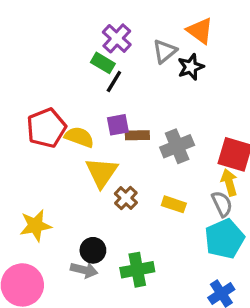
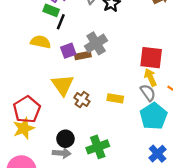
red pentagon: (46, 128) -> (27, 109), moved
yellow semicircle: (79, 137) -> (41, 42), moved
gray cross: (177, 146) -> (96, 43), moved

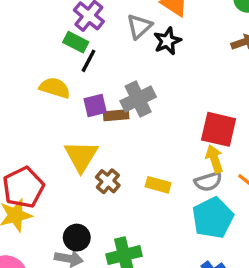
gray semicircle: (148, 93) -> (208, 182), turned 102

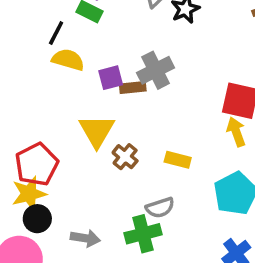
black line: (88, 61) -> (56, 33), moved
gray semicircle: (208, 182) -> (160, 208), moved
black circle: (77, 238) -> (37, 219), moved

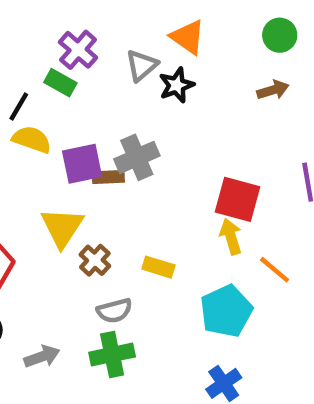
purple square: (111, 78) -> (82, 164), size x1.4
gray semicircle: (160, 208) -> (114, 311), moved
gray arrow: (85, 238) -> (42, 356), turned -32

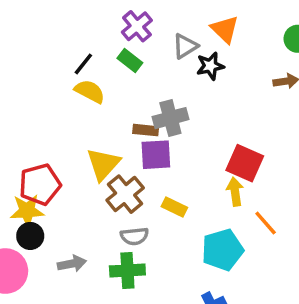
green rectangle: (60, 83) -> (130, 61), moved
purple square: (82, 164) -> (156, 155), moved
brown cross: (95, 260) -> (125, 194), size x1.5

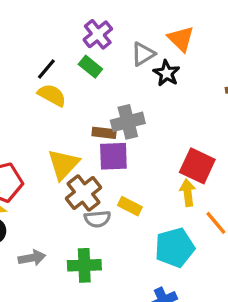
black star: (210, 66) -> (167, 73), turned -30
gray semicircle: (134, 236) -> (97, 219), moved

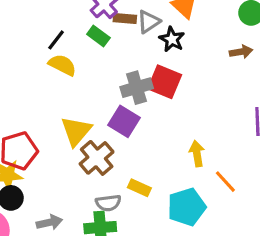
brown rectangle: (104, 133) -> (125, 19), moved
purple square: (113, 156) -> (124, 121), turned 36
red square: (197, 166) -> (165, 82), moved
yellow rectangle: (130, 206) -> (139, 188), moved
gray semicircle: (97, 219) -> (108, 203), moved

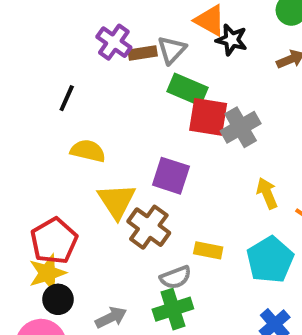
green rectangle: (98, 36) -> (188, 89), moved, size x1.4
black star: (172, 39) -> (232, 40), moved
yellow semicircle: (62, 65) -> (88, 151), moved
gray cross: (137, 88) -> (241, 127), moved

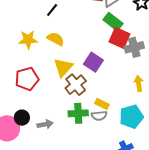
yellow star: (47, 273) -> (28, 40), moved
gray semicircle: (176, 277) -> (99, 116), moved
black circle: (58, 299) -> (22, 118), moved
green cross: (173, 309) -> (78, 113), moved

